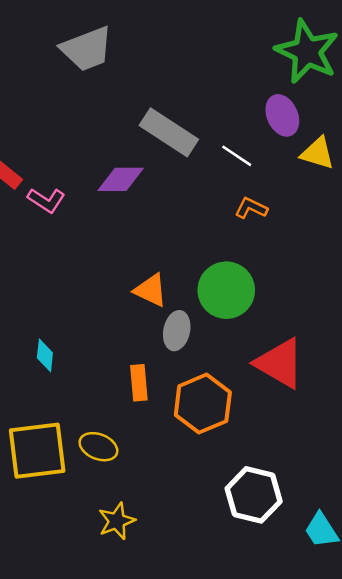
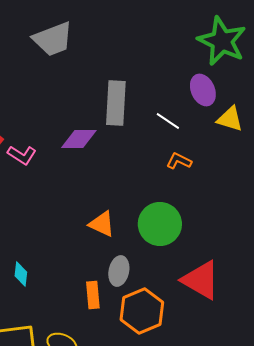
gray rectangle: (169, 132) -> (116, 103), turned 60
gray ellipse: (177, 331) -> (119, 271), moved

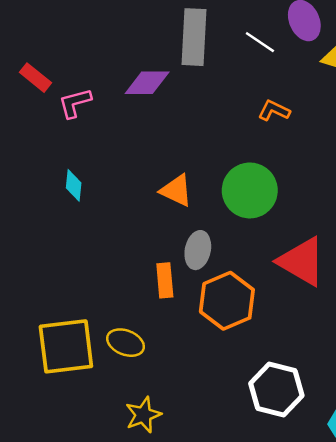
white line: (168, 121) -> (260, 42), moved
pink L-shape: (22, 155) -> (75, 103), turned 132
cyan diamond: (21, 274) -> (74, 185), moved

